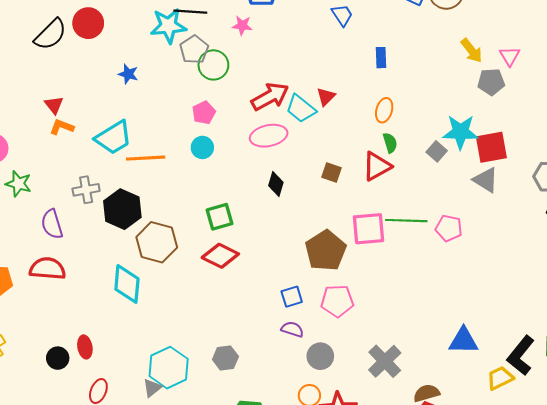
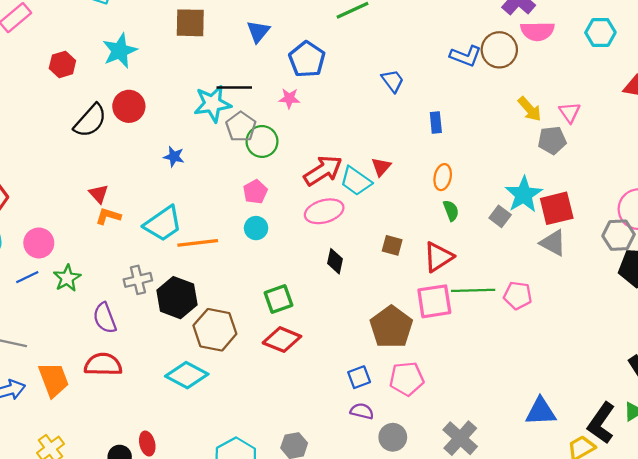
cyan star: (461, 132) -> (524, 195), turned -30
red triangle: (377, 166) -> (438, 257), moved
green star: (18, 184) -> (67, 278), turned 30
cyan diamond: (127, 284) -> (187, 375), turned -63

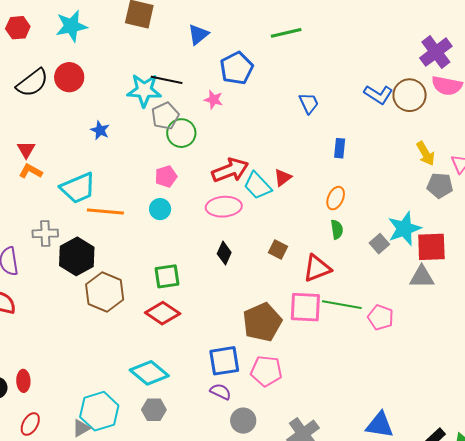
gray triangle: (553, 243) -> (422, 277), turned -40
cyan diamond: (187, 375) -> (149, 373), moved
blue square: (359, 377) -> (224, 361), size x1.5

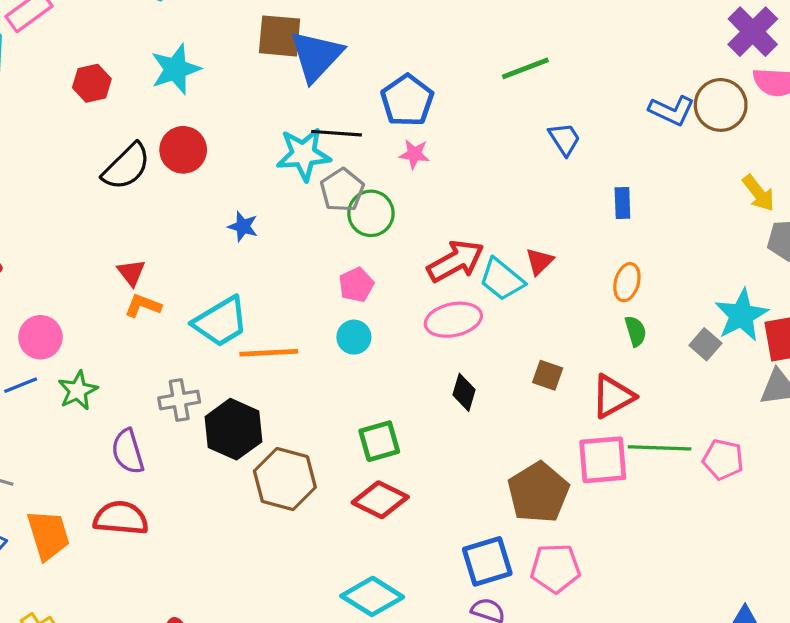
green line: (286, 33) -> (525, 68), moved
blue triangle: (198, 34) -> (316, 56), moved, size x1.6
blue pentagon: (236, 68) -> (407, 100), moved

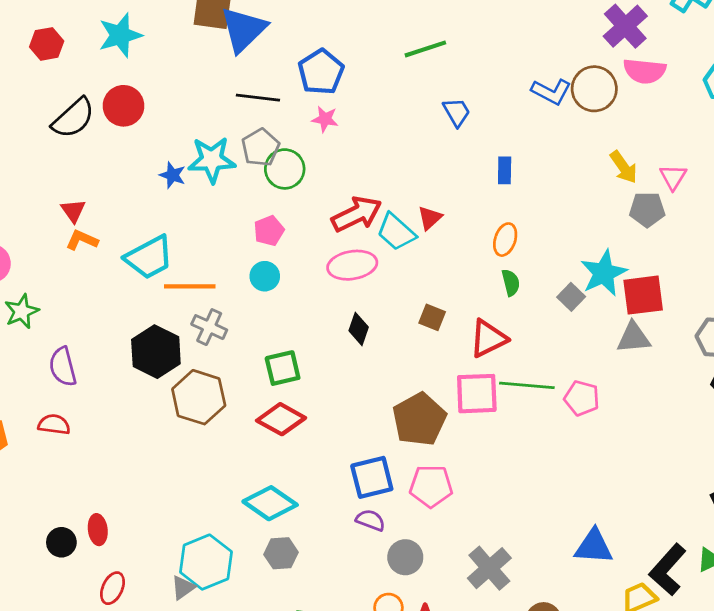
cyan star: (304, 154) -> (212, 160), moved
gray cross: (179, 400) -> (209, 327), moved, turned 32
red semicircle: (121, 518) -> (54, 424), size x0.7

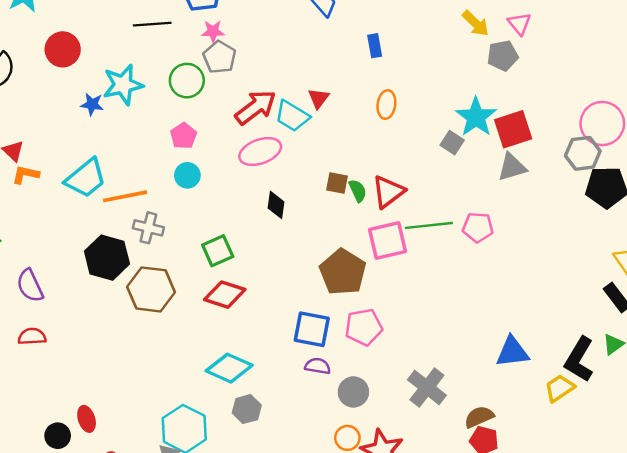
red circle: (124, 106) -> (63, 49), moved
gray pentagon: (260, 147) -> (220, 57), moved
green semicircle: (511, 283) -> (358, 191), moved
blue square: (372, 477) -> (312, 329), turned 36

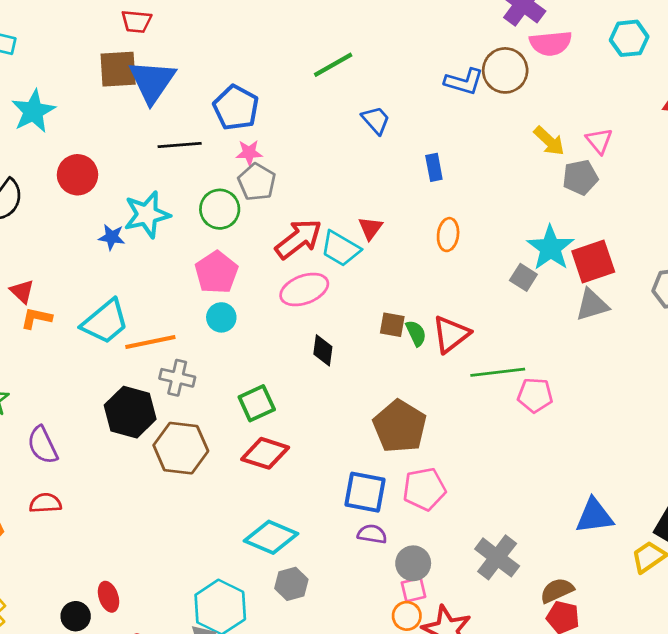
pink pentagon: (183, 136) -> (216, 272), size x1.4
pink pentagon: (478, 227) -> (535, 395), moved
pink square: (388, 241) -> (413, 590), moved, size x0.6

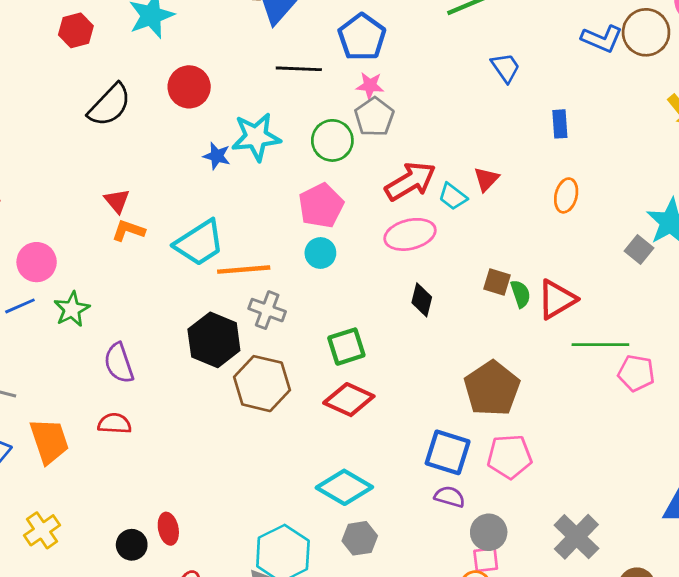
cyan trapezoid: (340, 249) -> (453, 197), size x0.7

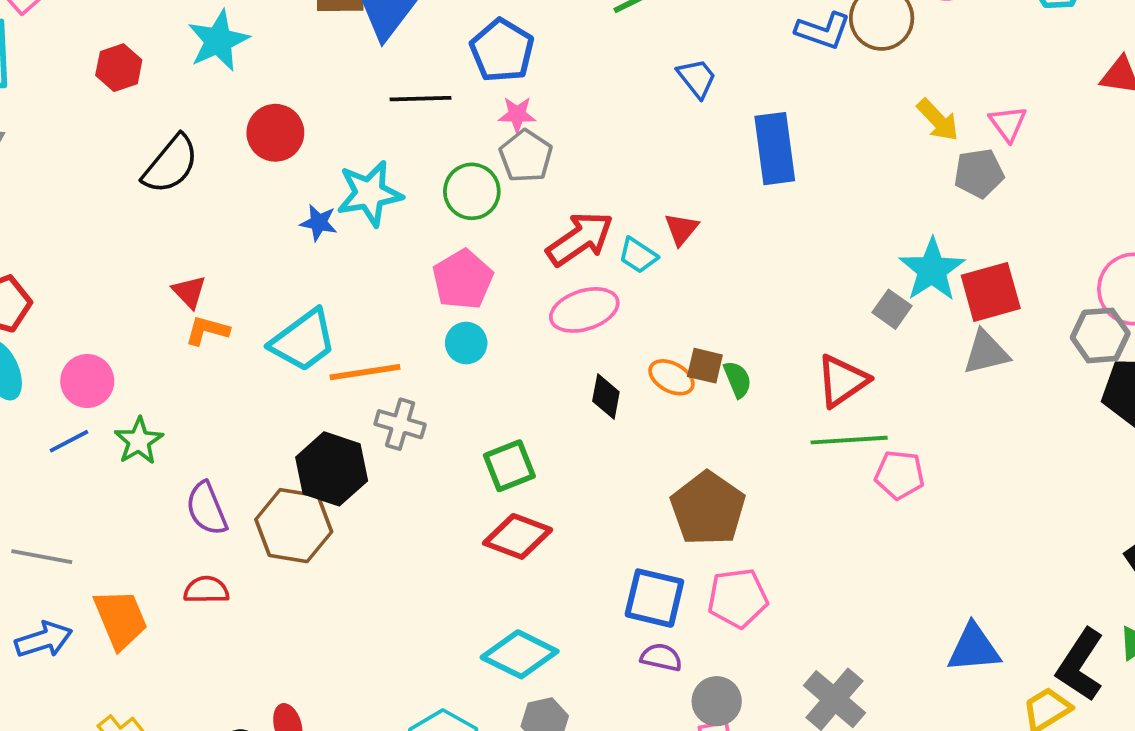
blue rectangle: (560, 124) -> (775, 149), size x1.8
orange ellipse: (566, 195) -> (671, 377), moved, turned -72
red triangle: (557, 299) -> (842, 381), moved
brown hexagon: (262, 384) -> (294, 526), moved

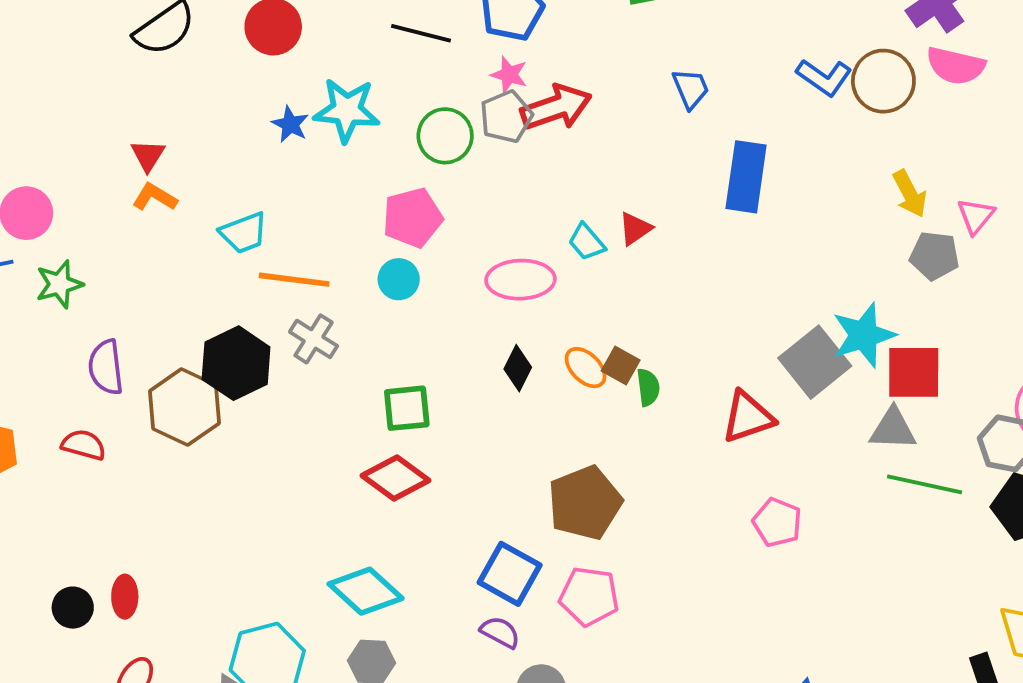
red arrow: (580, 239) -> (556, 107), moved
gray square: (892, 309) -> (815, 362), size x1.8
cyan trapezoid: (303, 341) -> (244, 233), size x0.7
green line: (849, 440) -> (925, 484), moved

